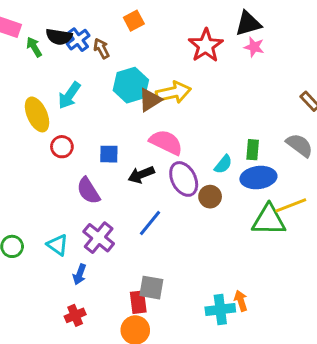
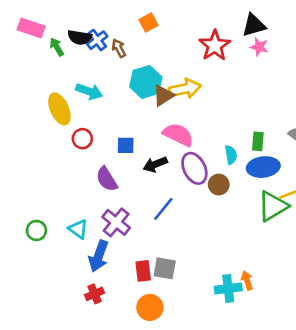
cyan arrow: (69, 95) -> (89, 91), turned -105
cyan semicircle: (223, 164) -> (231, 155), turned -48
green triangle: (269, 220) -> (273, 206), turned -32
blue arrow: (80, 274) -> (99, 256), size x1.6
red rectangle: (138, 302) -> (143, 271), moved

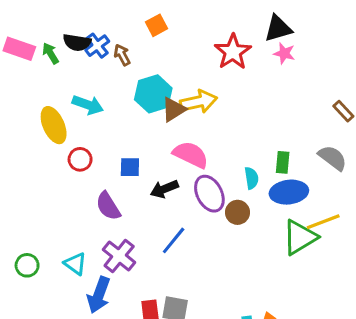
pink rectangle: (31, 28) -> (19, 49), moved

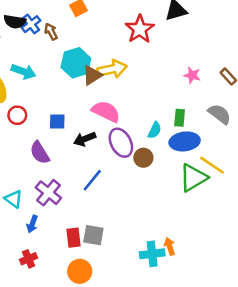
pink star: (284, 53) -> (192, 75), moved
cyan semicircle: (251, 178) -> (155, 130), turned 35
yellow line: (323, 222) -> (212, 165), turned 55
blue arrow: (99, 295) -> (32, 224), size x0.6

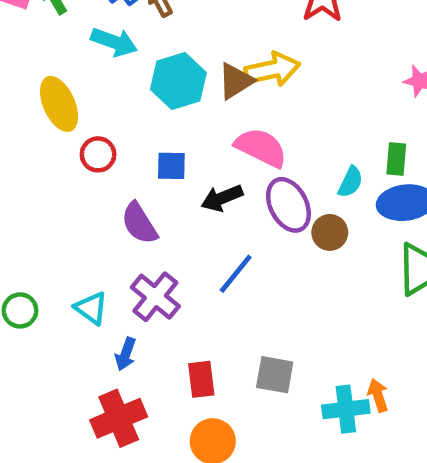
cyan hexagon: (76, 63) -> (178, 81), moved
cyan arrow: (24, 72) -> (114, 42), moved
gray square: (93, 235) -> (275, 375), moved
red cross: (29, 259) -> (119, 418), size x1.6

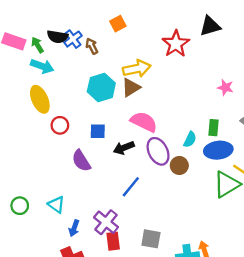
cyan arrow: (114, 42) -> (42, 66), moved
yellow arrow: (272, 70) -> (137, 69), moved
purple cross: (155, 297) -> (106, 222), moved

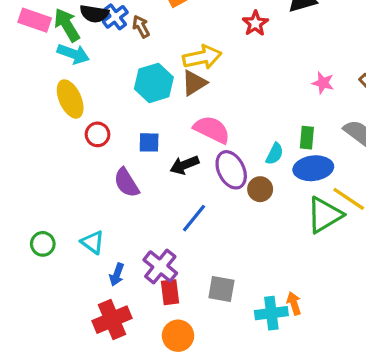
red star: (176, 44) -> (255, 23), size x0.7
green arrow: (37, 45) -> (67, 25), size x1.5

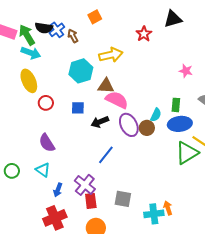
brown triangle: (194, 83) -> (106, 86), moved, turned 36
purple semicircle: (126, 183) -> (47, 143), moved
brown circle: (260, 189) -> (147, 128), moved

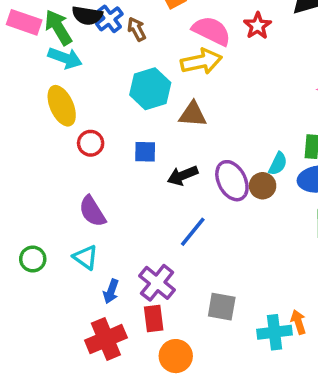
pink semicircle: (117, 100) -> (211, 31), moved
red rectangle: (91, 201) -> (154, 319), moved

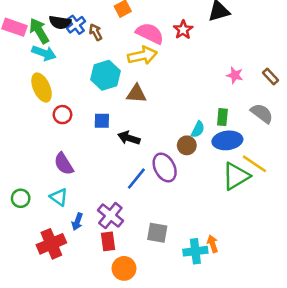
black arrow: (183, 176) -> (129, 138), turned 40
purple ellipse: (232, 181) -> (165, 168), moved
red cross: (106, 339) -> (51, 244), moved

